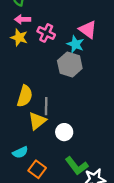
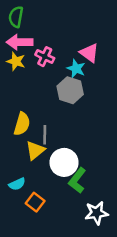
pink arrow: (23, 19) -> (20, 42), size x1.5
white circle: (64, 132) -> (64, 162), size x1.5
green L-shape: (77, 166) -> (77, 180), moved, turned 75

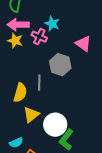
pink triangle: (89, 53) -> (83, 44), moved
cyan star: (76, 69) -> (52, 24), moved
gray line: (45, 135) -> (39, 83), moved

